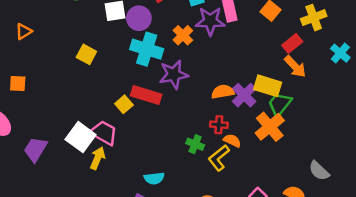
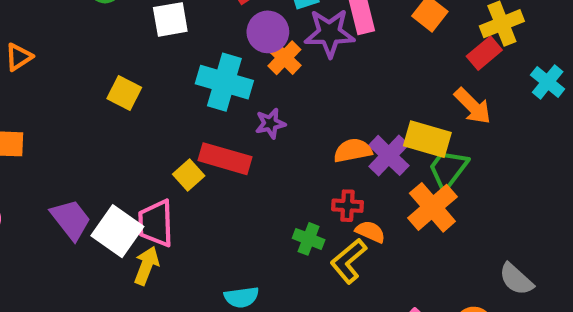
purple circle: (139, 18) -> (268, 32), moved
red rectangle: (292, 43) -> (484, 53), moved
purple star: (174, 74) -> (270, 123), size x0.6
pink trapezoid: (104, 133) -> (156, 223), turned -120
purple trapezoid: (35, 149) -> (71, 220), moved, turned 112

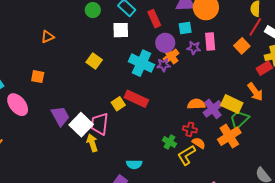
purple star: (330, 33) -> (194, 48), size x0.6
purple star: (270, 123) -> (163, 65), moved
yellow arrow: (146, 266) -> (92, 143), turned -48

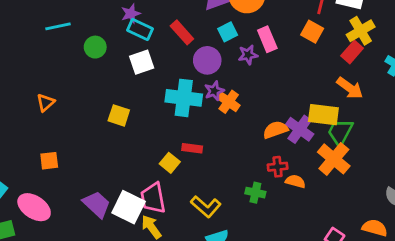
orange cross: (171, 56) -> (229, 102), moved
red rectangle: (136, 99) -> (192, 148), size x0.6
yellow L-shape: (186, 155) -> (206, 207), moved, turned -90

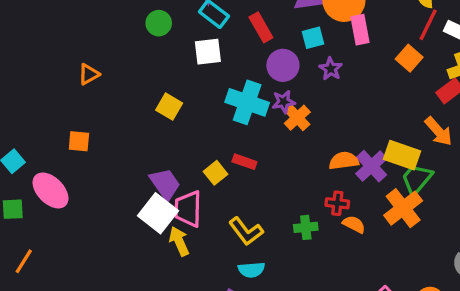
pink rectangle: (267, 39) -> (360, 30), moved
purple star: (248, 55) -> (331, 69), turned 30
green cross: (255, 193) -> (306, 227), turned -30
purple trapezoid: (97, 204) -> (165, 184), moved

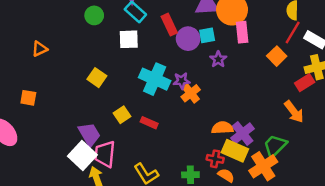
purple circle: (283, 65) -> (188, 39), moved
yellow rectangle: (402, 155) -> (235, 151), moved
yellow square: (216, 173) -> (122, 115), moved

